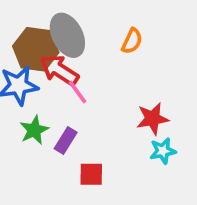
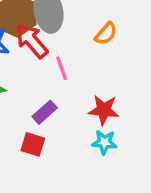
pink line: (77, 92) -> (62, 68), moved
purple rectangle: (66, 141) -> (45, 112), moved

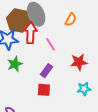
red arrow: (32, 41) -> (30, 33), turned 55
cyan star: (104, 142) -> (84, 89), moved

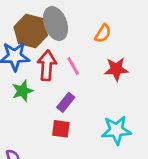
red arrow: (30, 33) -> (47, 65), moved
red star: (79, 62) -> (116, 69), moved
cyan star: (84, 89) -> (116, 130), size x1.5

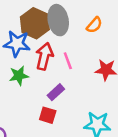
orange semicircle: (103, 33) -> (94, 25), moved

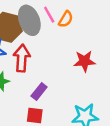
pink line: (68, 61) -> (49, 15), moved

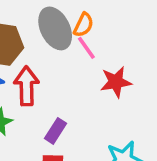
pink line: (49, 15) -> (86, 48), moved
gray ellipse: (29, 20) -> (55, 28), moved

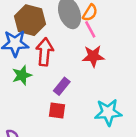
red star: (116, 82) -> (93, 56), moved

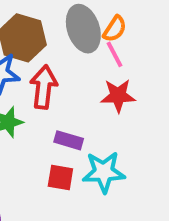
purple rectangle: (62, 86) -> (69, 140), turned 66
cyan star: (108, 112) -> (104, 172), moved

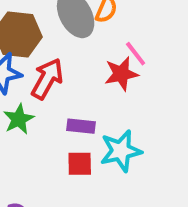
pink line: (114, 54) -> (136, 54), moved
red arrow: (44, 87) -> (47, 79), turned 33

